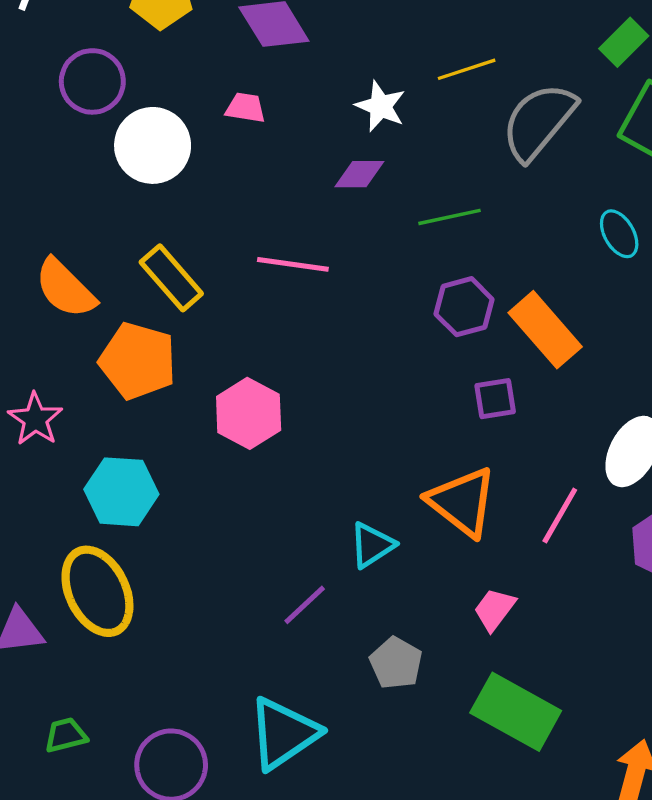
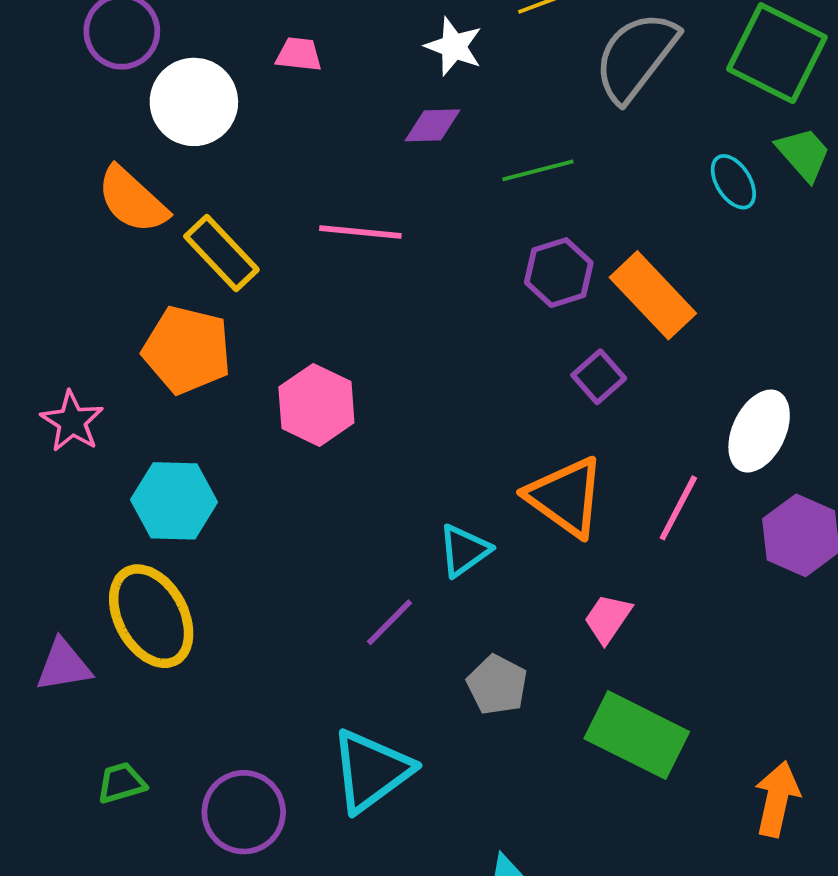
orange semicircle: (65, 288) -> (132, 200), moved
purple square: (495, 399) -> (599, 377), turned -30

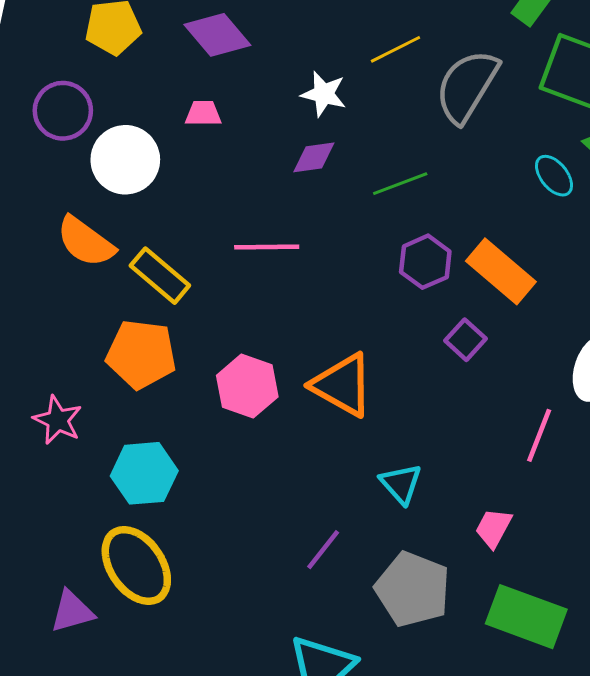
orange triangle: (566, 497) -> (342, 385), moved
cyan triangle: (464, 550) -> (401, 484), moved, turned -30
gray pentagon: (497, 685) -> (413, 589), size x1.6

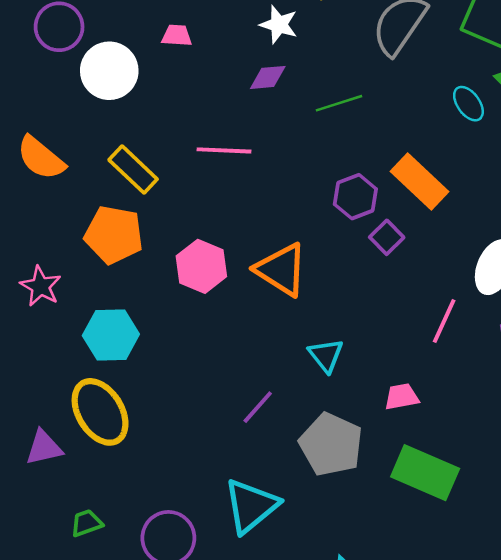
orange semicircle: (86, 242) -> (41, 158), moved
purple hexagon: (425, 262) -> (355, 197), moved
pink trapezoid: (493, 528) -> (402, 397), turned 48

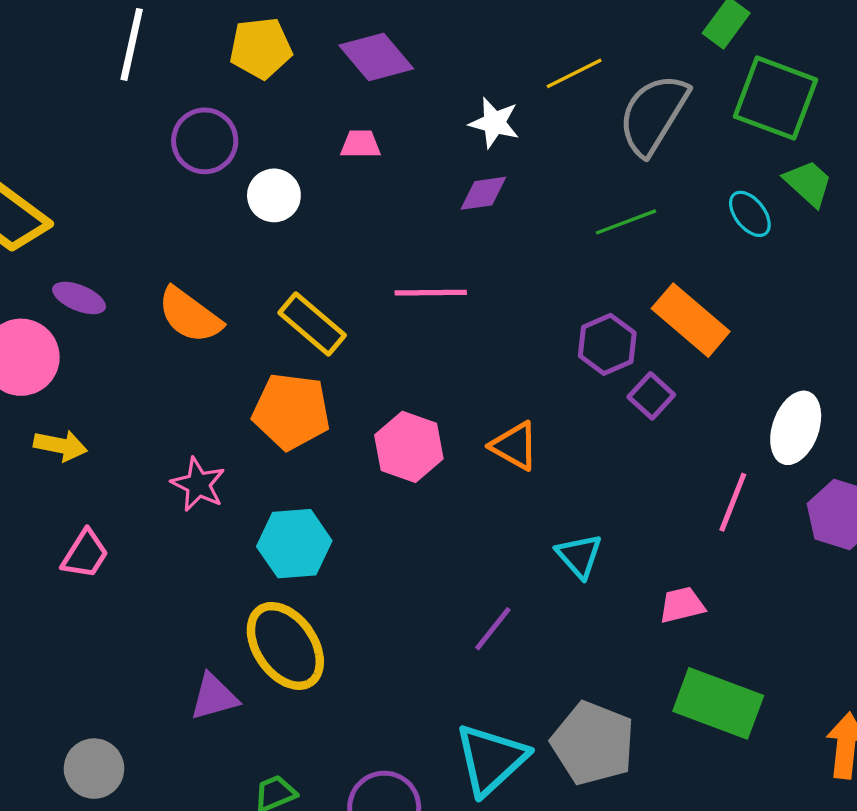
white circle: (109, 71) -> (274, 195), size x0.7
green line: (339, 103) -> (626, 222), moved
orange triangle: (281, 270) -> (514, 446), size x0.7
gray pentagon: (331, 444) -> (593, 743), moved

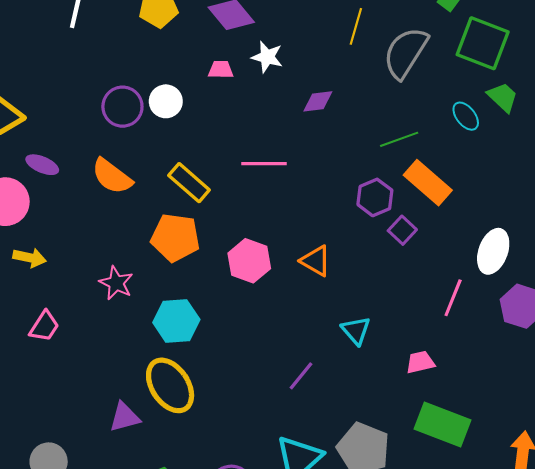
yellow line: (574, 73) -> (356, 26), turned -48
white star: (494, 123) -> (267, 57), moved
purple circle: (205, 141) -> (122, 107), moved
purple diamond: (483, 193) -> (318, 101), moved
green line: (626, 222) -> (399, 139), moved

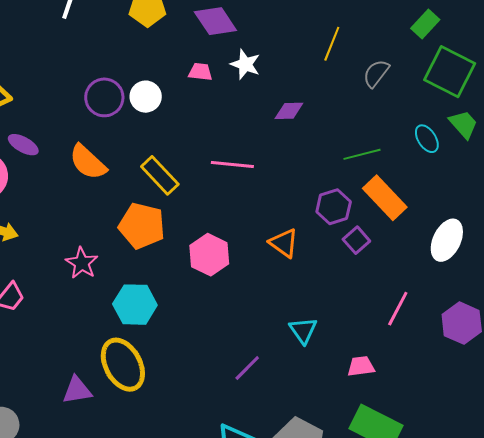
gray semicircle: (406, 53) -> (376, 73), size x0.6
white ellipse: (493, 251) -> (447, 240), moved
orange triangle: (316, 261) -> (284, 243), moved

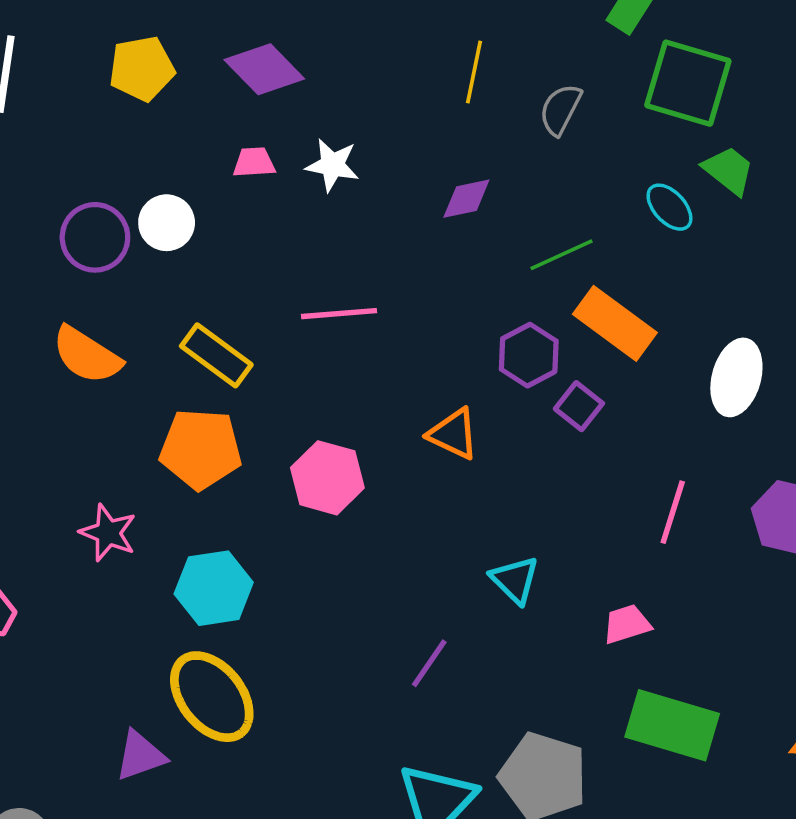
white star: (245, 64) -> (332, 165), moved
purple diamond: (289, 111) -> (466, 199), moved

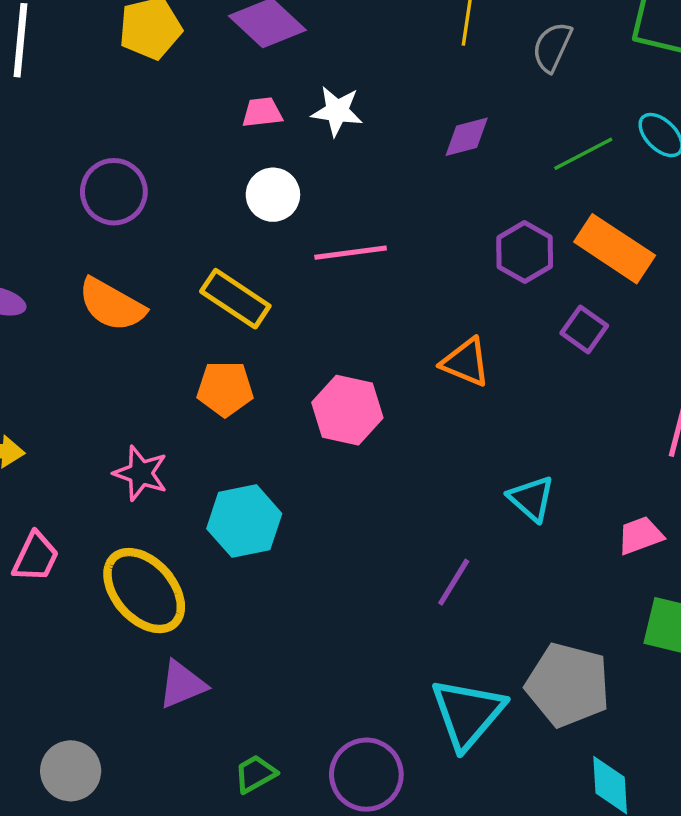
white circle: (167, 223) -> (273, 195), moved
green line: (561, 255) -> (583, 154), moved
purple hexagon: (529, 355) -> (525, 252), moved
orange pentagon: (201, 449) -> (225, 389), size x0.7
yellow ellipse: (212, 697) -> (144, 591), moved

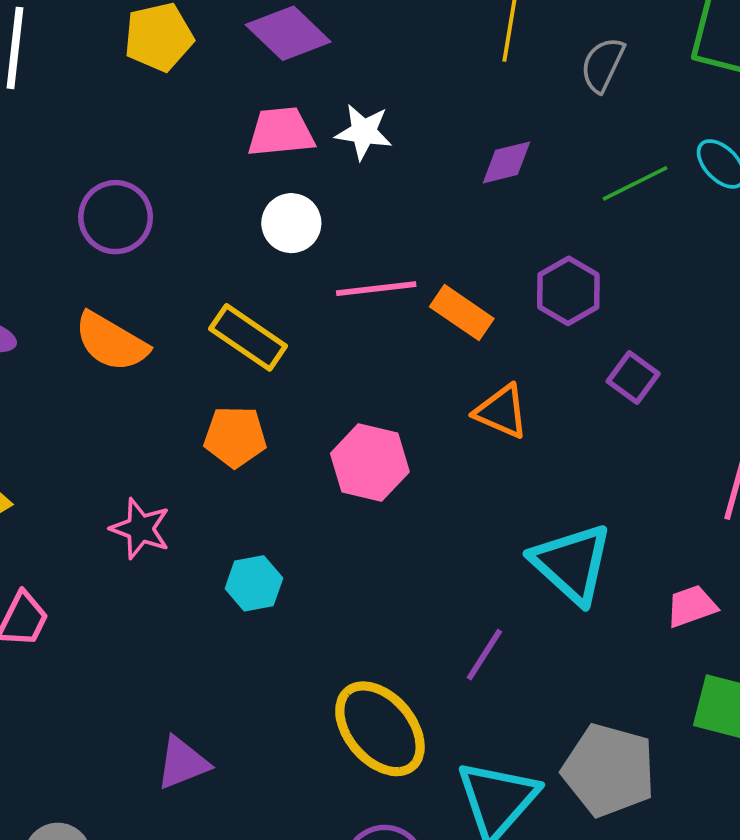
pink trapezoid: (262, 112) -> (281, 132), size x1.5
orange rectangle: (615, 249) -> (462, 313), moved, size x0.7
cyan triangle: (531, 499) -> (572, 563), size x1.6
cyan hexagon: (244, 521) -> (254, 583), size x0.7
yellow ellipse: (144, 591) -> (380, 729), moved

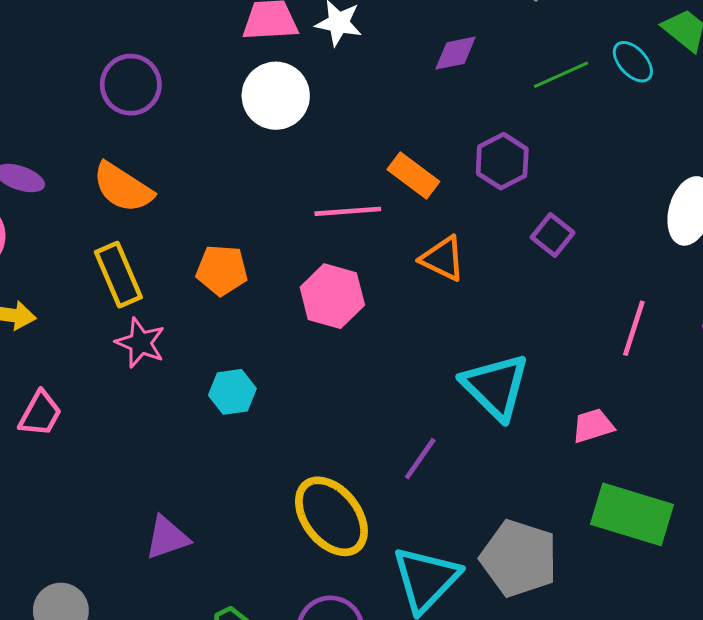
white circle: (291, 223) -> (276, 96), size x1.4
pink line: (376, 289) -> (348, 211), moved
yellow rectangle: (248, 337) -> (118, 275), moved, turned 30

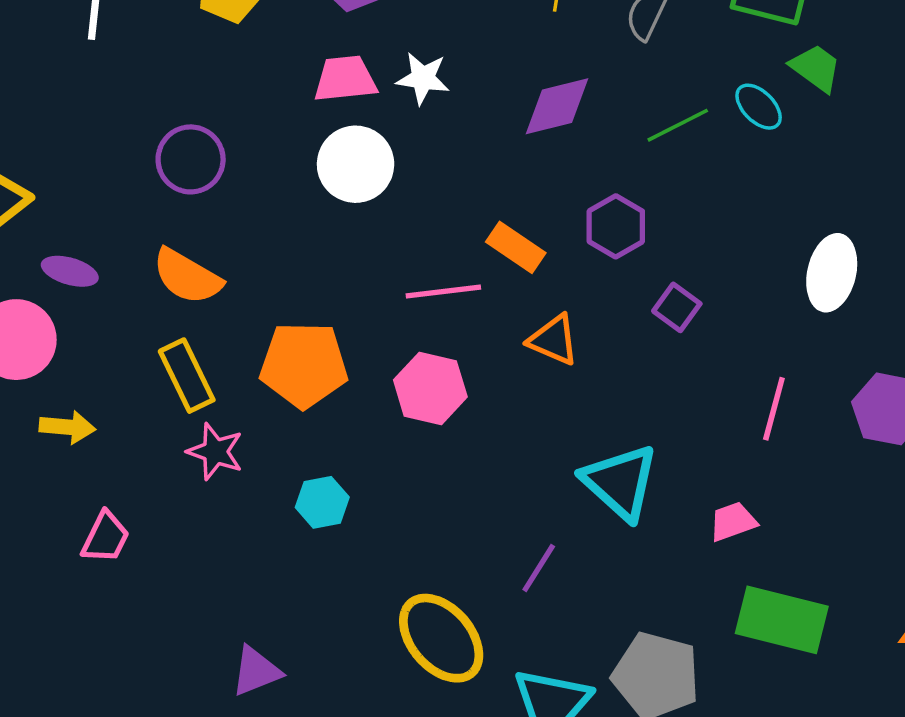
purple diamond: (456, 53) -> (557, 106), size x1.4
orange pentagon: (222, 270) -> (304, 365), size x1.5

